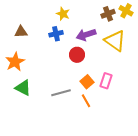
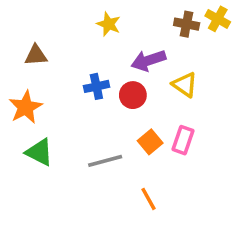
brown cross: (108, 14) -> (187, 24), turned 32
blue cross: (56, 34) -> (96, 86), moved
yellow triangle: (115, 41) -> (185, 85), moved, size x0.7
orange line: (86, 101) -> (148, 199), moved

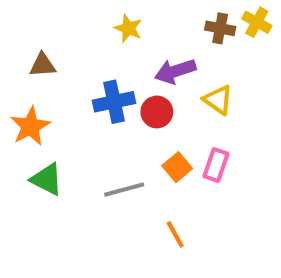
blue cross: (96, 86) -> (114, 102), size x1.4

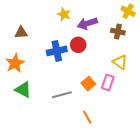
brown cross: (220, 28) -> (118, 32), moved
purple arrow: (175, 71) -> (87, 23), moved
yellow triangle: (218, 100) -> (120, 62), moved
red circle: (157, 112) -> (78, 45), moved

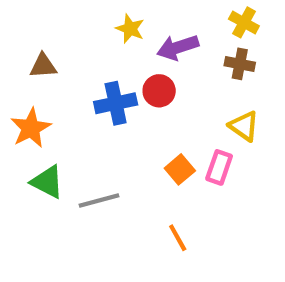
yellow cross: (128, 11) -> (244, 22), moved
gray line: (62, 95) -> (99, 201), moved

